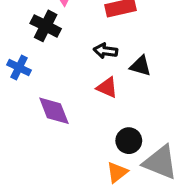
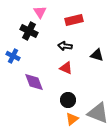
black triangle: (140, 66) -> (97, 55), moved
black circle: (129, 141) -> (68, 100), moved

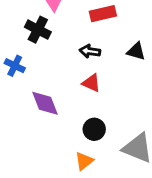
black triangle: (97, 55) -> (136, 51), moved
orange triangle: (72, 119) -> (84, 161), moved

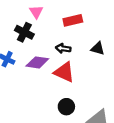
red triangle: (91, 83) -> (64, 72), size x1.5
purple diamond: (45, 103) -> (37, 62), moved, turned -60

